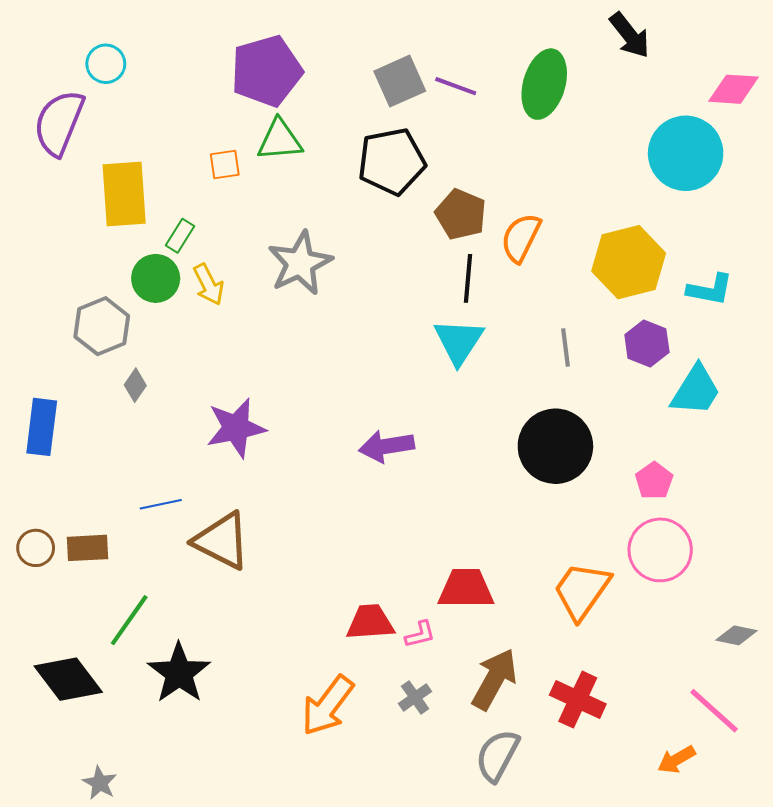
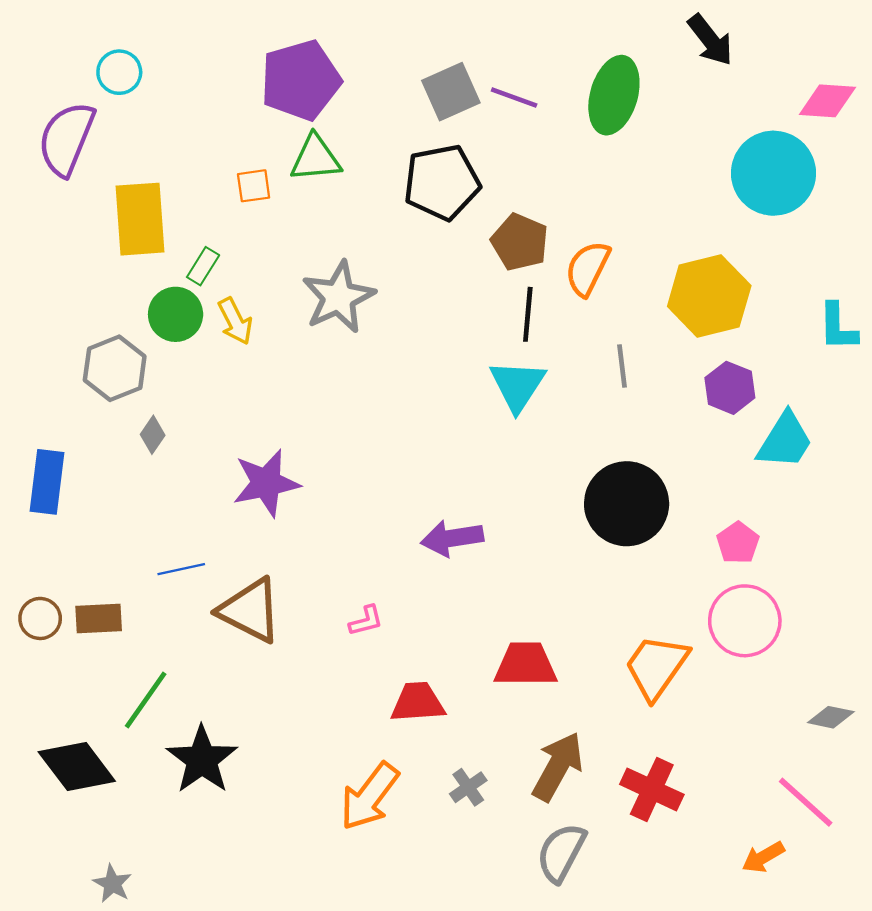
cyan L-shape: (710, 290) -> (838, 327), moved, turned 78
gray line: (566, 348) -> (622, 366), moved
purple arrow: (387, 446) -> (452, 538), moved
pink L-shape: (420, 634) -> (366, 621), moved

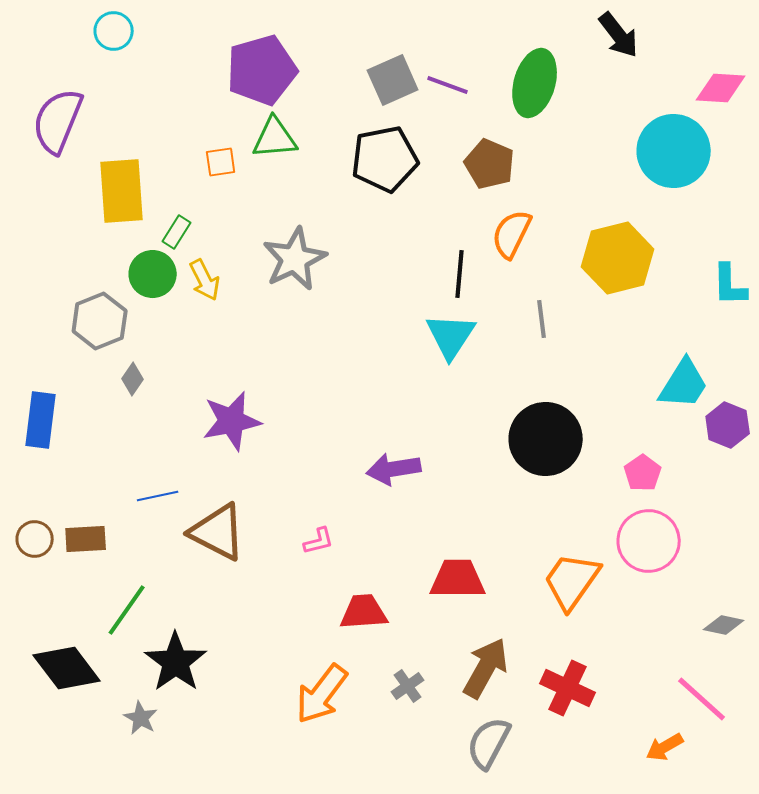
cyan circle: (119, 72) -> (114, 31), moved
brown pentagon: (520, 242) -> (490, 164), moved
purple hexagon: (730, 388) -> (728, 425), moved
gray star: (112, 884) -> (141, 718), moved

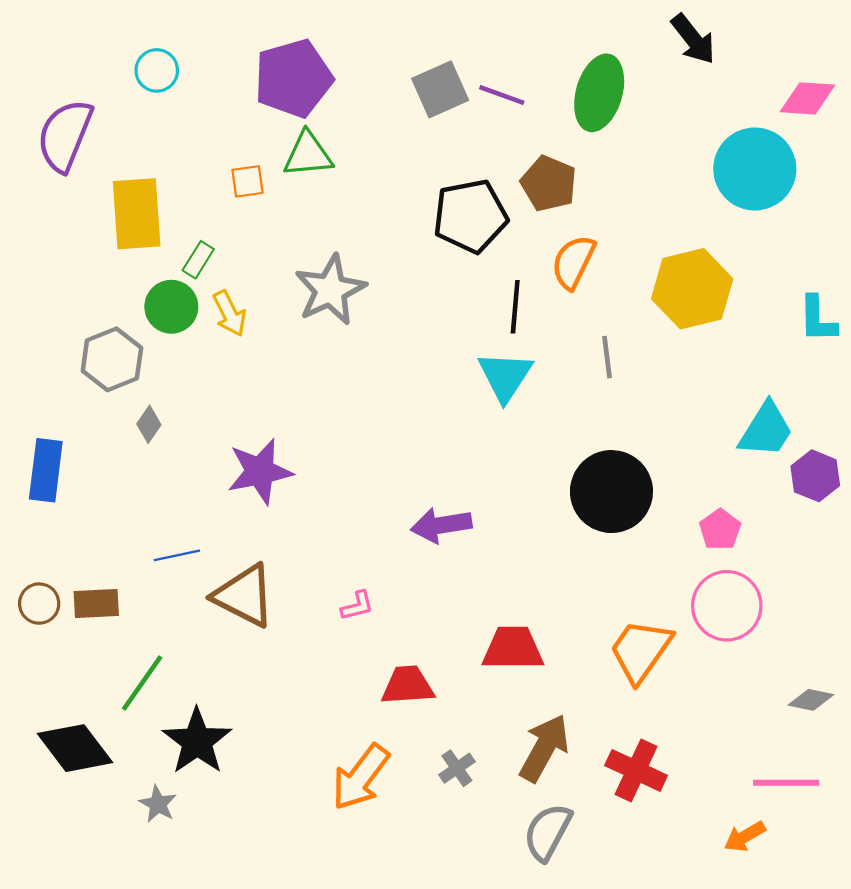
cyan circle: (114, 31) -> (157, 70), moved
black pentagon: (385, 159) -> (470, 216), moved
pink line: (702, 699) -> (786, 783), turned -42

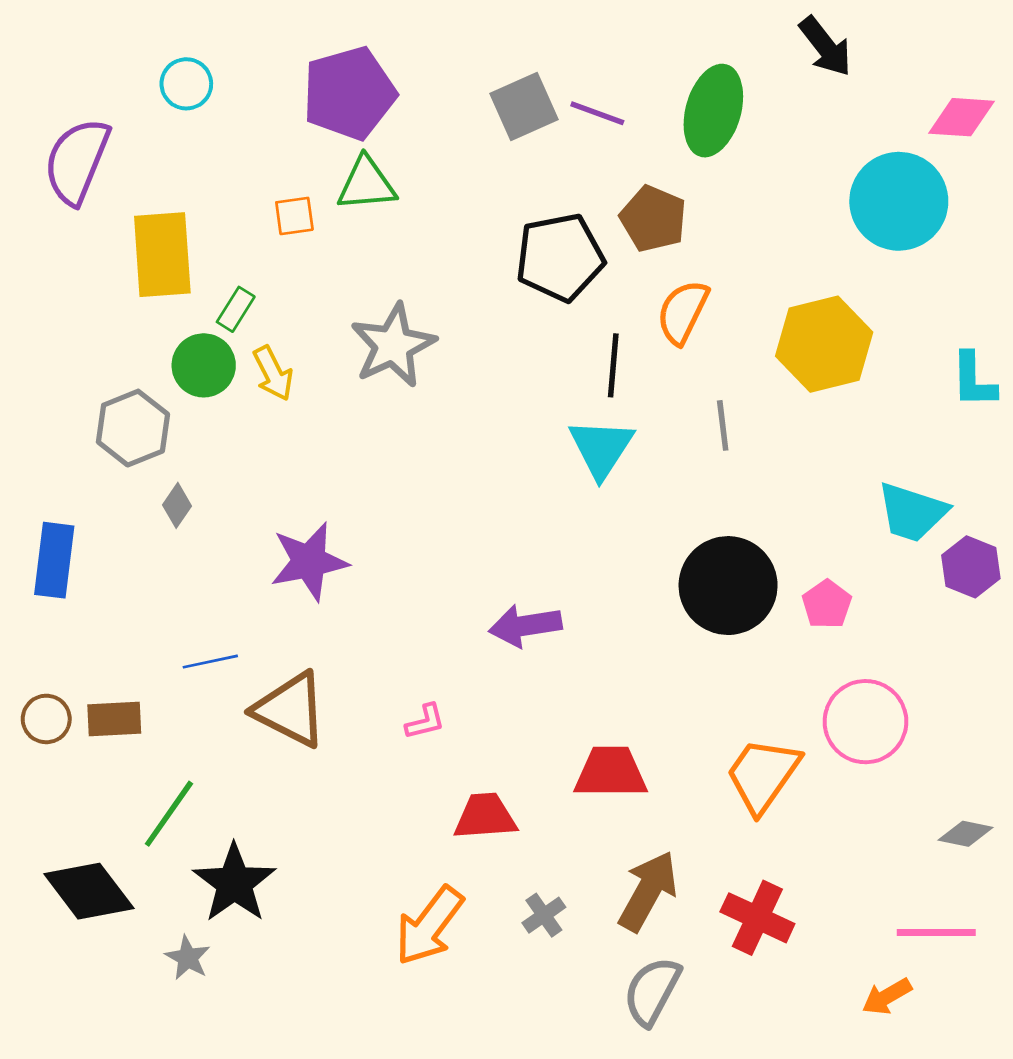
cyan trapezoid: (766, 430) -> (912, 512), turned 76
pink pentagon: (720, 530) -> (827, 604), moved

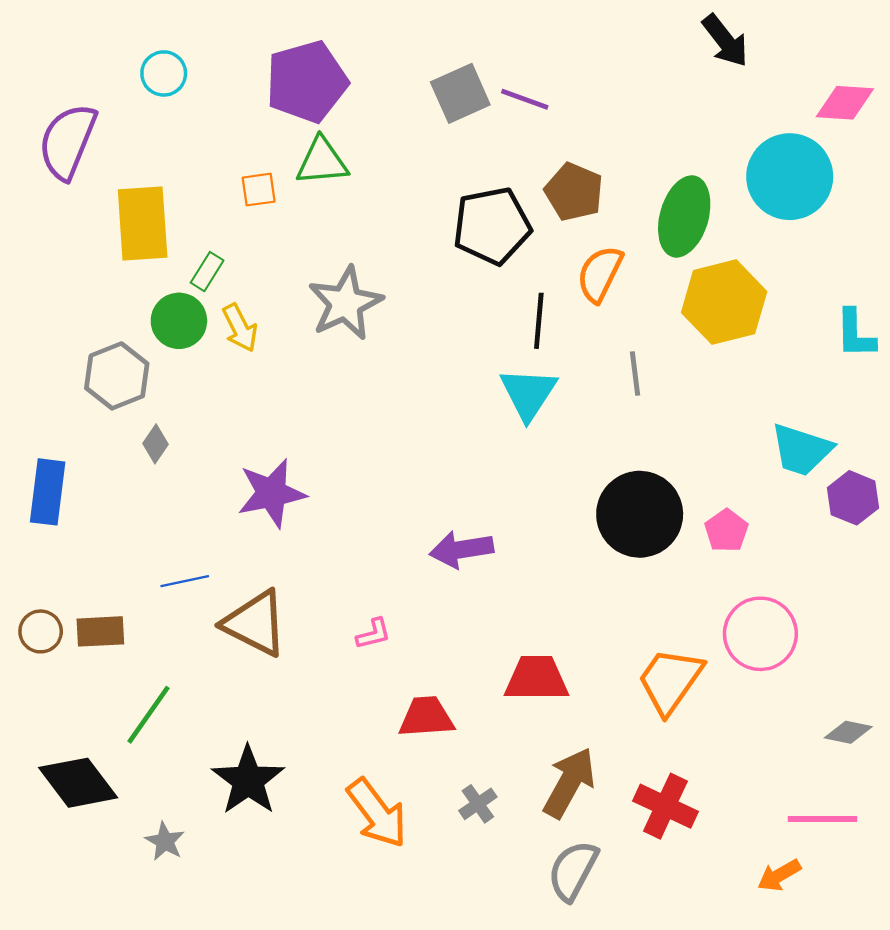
green ellipse: (713, 111) -> (684, 216), moved
black star: (234, 883) -> (248, 780), moved
orange arrow: (429, 926) -> (377, 813), turned -74

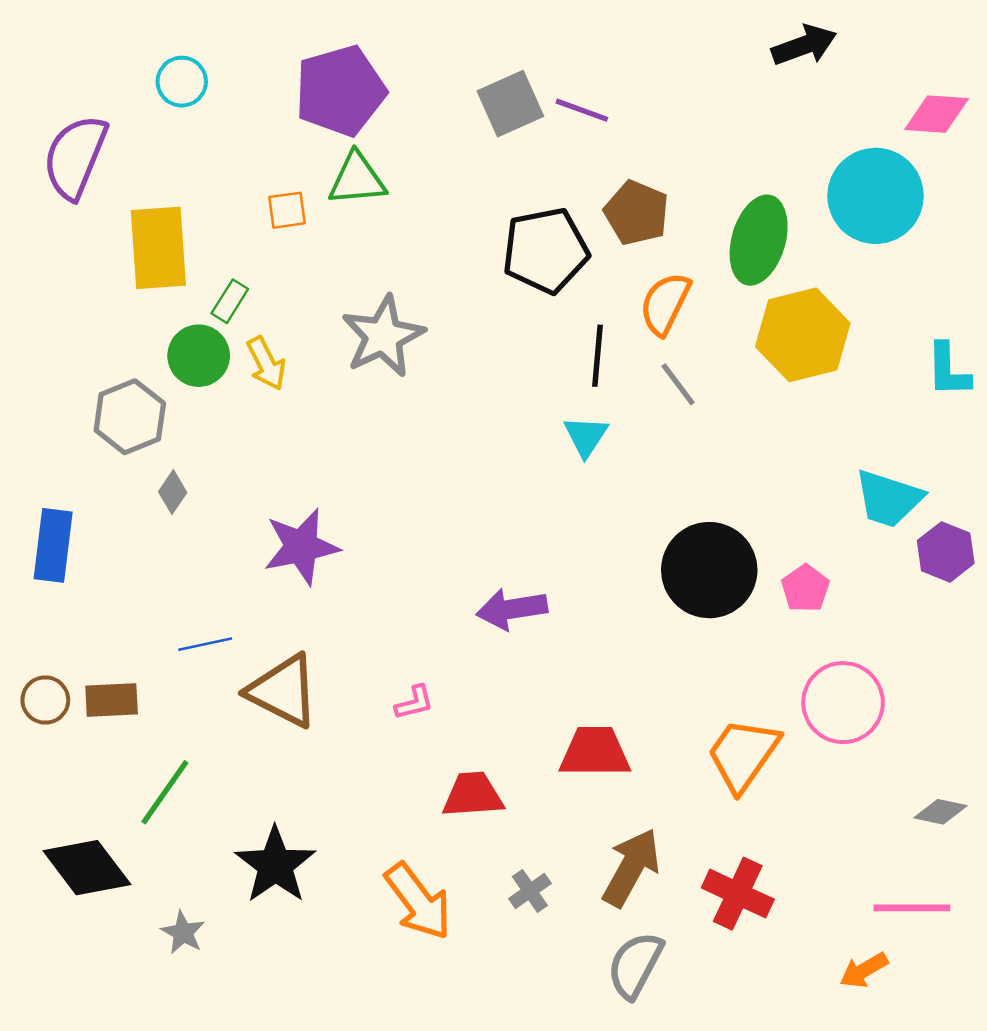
black arrow: (725, 41) -> (804, 45), turned -72
gray line: (635, 374) -> (678, 384), moved, turned -30
cyan triangle: (528, 393) -> (586, 436), size x0.7

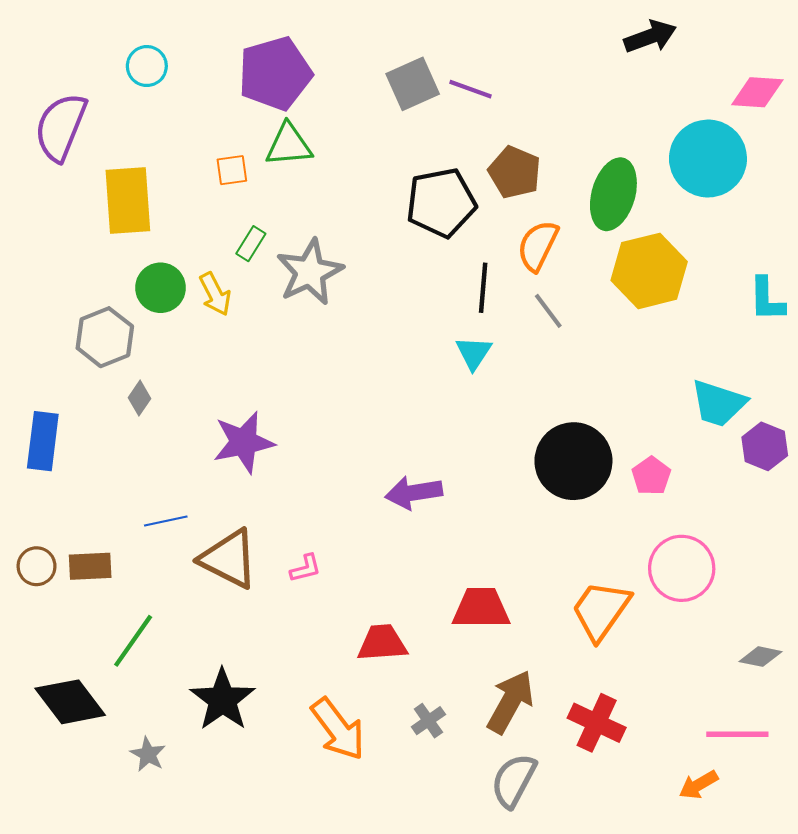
green rectangle: (230, 301) -> (251, 244), moved
pink L-shape: (414, 703) -> (306, 568), moved

